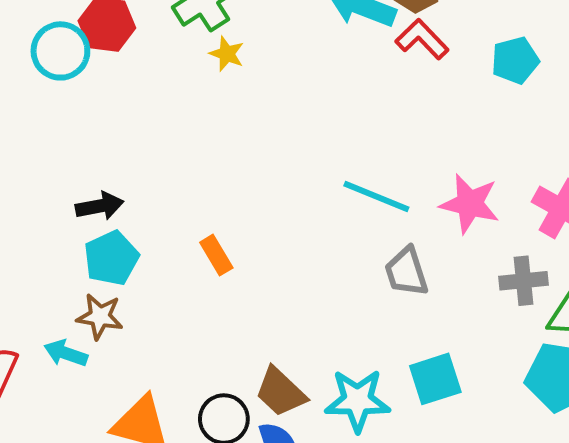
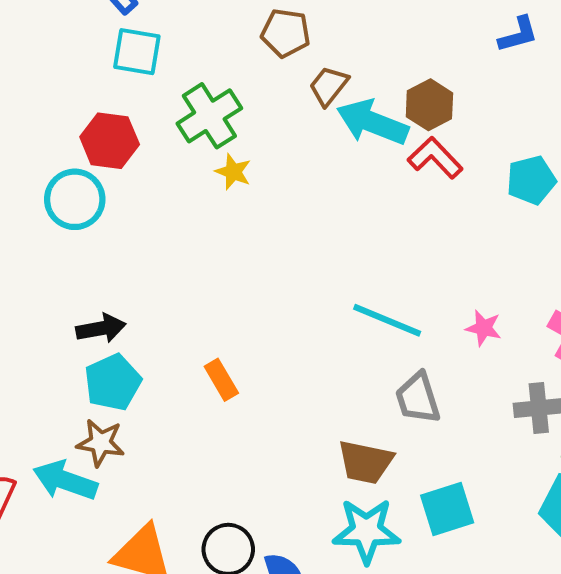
cyan circle: (60, 51) -> (75, 199), moved
pink star: (470, 204) -> (484, 328), size x0.6
cyan arrow: (66, 353) -> (65, 480), size x1.4
brown trapezoid: (280, 392) -> (366, 462), moved, turned -32

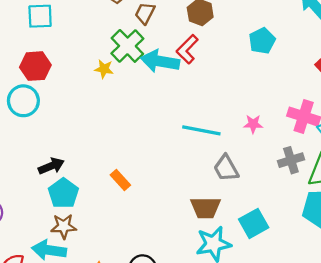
green cross: (209, 116) -> (127, 46), moved
cyan arrow: (372, 122) -> (160, 61), moved
red L-shape: (435, 158) -> (187, 49), moved, turned -80

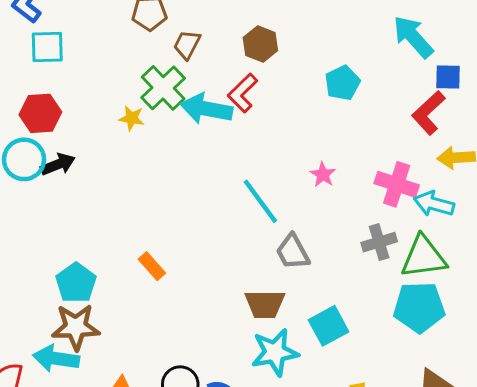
pink star: (253, 124) -> (323, 175), moved, turned 30
cyan line: (201, 130) -> (260, 201), turned 42
black arrow: (51, 166) -> (58, 164), moved
brown star: (64, 226) -> (76, 327), size x1.4

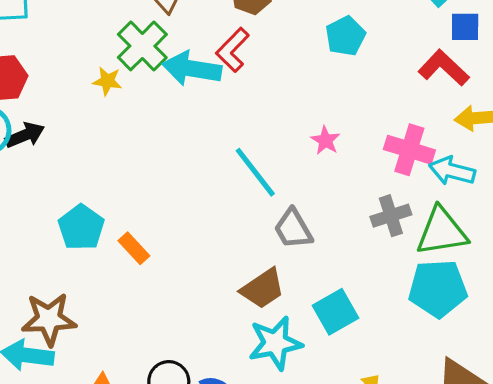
red L-shape: (428, 113) -> (444, 68), turned 87
cyan pentagon: (76, 283) -> (81, 227), moved
brown trapezoid: (265, 304) -> (263, 289), turned -33

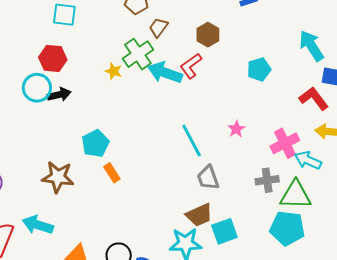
pink cross: (409, 150) -> (285, 143), turned 36
cyan pentagon: (81, 227) -> (95, 143), moved
brown trapezoid: (263, 289) -> (199, 215), moved
brown star: (49, 319) -> (58, 177), moved

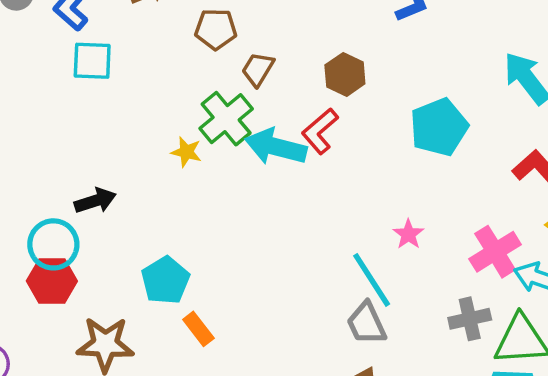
red hexagon: (53, 58) -> (52, 281), moved
cyan pentagon: (259, 69) -> (439, 127), size x1.4
cyan circle: (37, 88) -> (53, 244), moved
cyan line: (192, 140) -> (372, 280), moved

